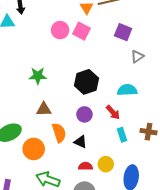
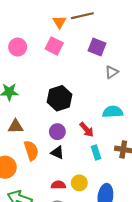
pink circle: (60, 30) -> (18, 47), moved
cyan semicircle: (127, 90) -> (113, 112), moved
black triangle: (80, 142) -> (57, 153), moved

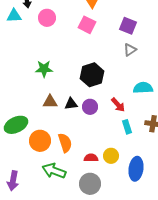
pink circle: (18, 47) -> (47, 18), moved
gray triangle: (112, 72) -> (130, 50), moved
orange semicircle: (31, 150) -> (65, 143), moved
black triangle: (57, 153) -> (71, 104), moved, turned -32

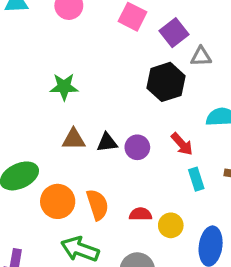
purple square: (128, 26) -> (174, 33), moved, turned 30
gray triangle: (130, 50) -> (201, 56), turned 32
black hexagon: (92, 75) -> (166, 82), moved
red semicircle: (91, 158) -> (140, 214), moved

